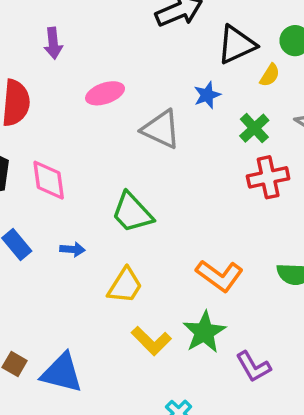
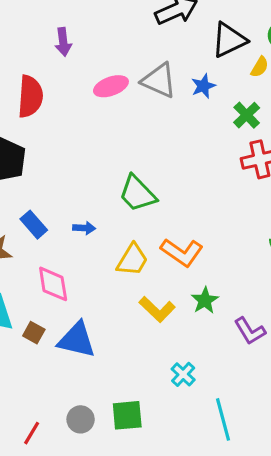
gray triangle: (161, 129) -> (159, 80), moved
pink diamond: (49, 180) -> (53, 284), moved
orange L-shape: (219, 276) -> (182, 252), moved
green star: (204, 332) -> (205, 300), size x0.7

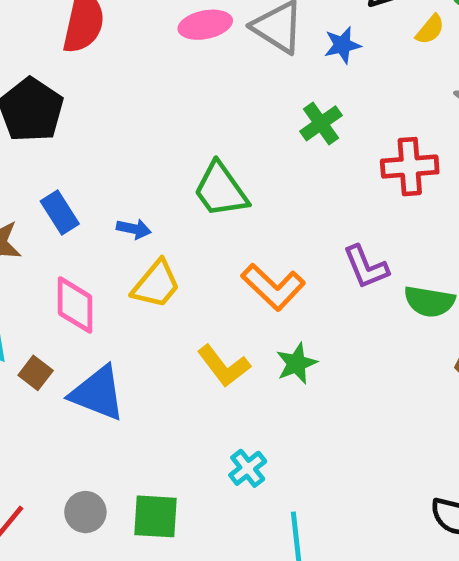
green cross: (247, 115) -> (321, 123), moved
yellow trapezoid: (132, 260) -> (156, 284), moved
purple L-shape: (250, 331) -> (366, 267), moved

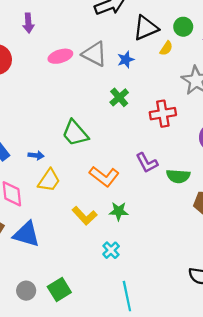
green star: (296, 363) -> (119, 211), turned 30
cyan cross: (248, 468) -> (111, 250), moved
green square: (156, 516) -> (59, 289), turned -30

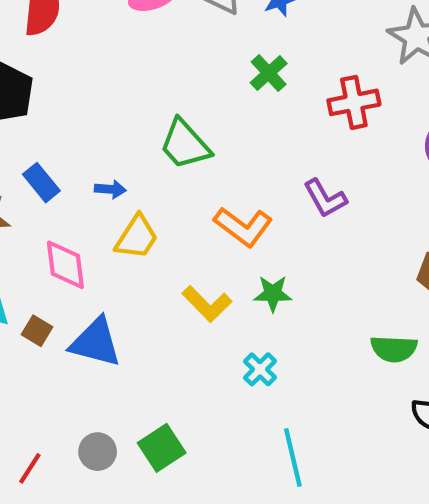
green semicircle: (178, 176) -> (394, 349), moved

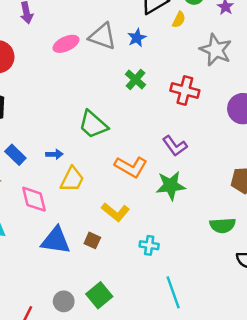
red cross: (354, 102) -> (185, 91), turned 32
green star: (273, 294) -> (171, 186), moved, size x1.4
brown square: (37, 331) -> (92, 240), moved
cyan cross: (260, 369) -> (149, 245), turned -30

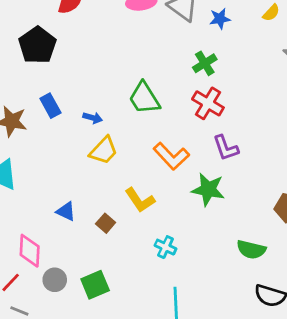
red cross: (185, 91) -> (208, 103), moved
pink diamond: (34, 199) -> (30, 251), moved
blue triangle: (56, 241) -> (66, 211), size x0.6

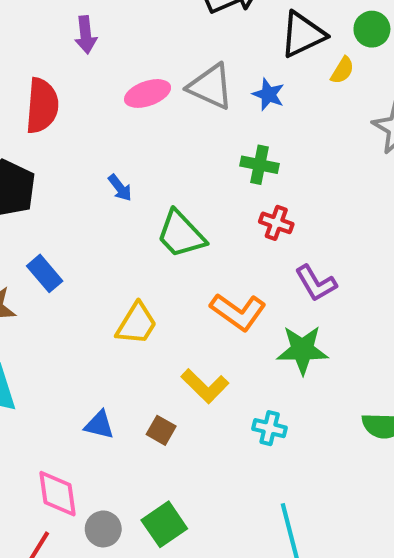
blue star: (220, 19) -> (268, 94), turned -30
green cross: (205, 63) -> (259, 165), turned -35
red cross: (208, 103) -> (276, 223), size x0.7
blue arrow: (93, 118) -> (120, 188), moved, turned 48
cyan cross: (165, 247) -> (270, 428), moved

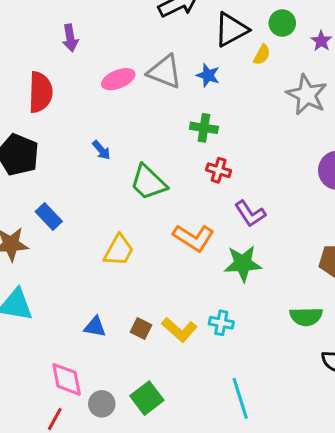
yellow L-shape: (205, 386) -> (179, 330), moved

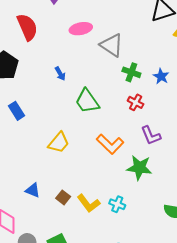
gray triangle: (165, 72) -> (112, 45), moved
blue star: (208, 75) -> (161, 76), moved
red semicircle: (40, 92) -> (27, 27), turned -36

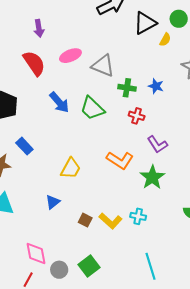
red semicircle: (27, 27) -> (34, 63), moved
blue arrow: (60, 74) -> (59, 102), size x1.6
green trapezoid: (87, 101) -> (92, 108), moved
green star: (139, 168) -> (152, 177), turned -30
blue triangle: (33, 190) -> (53, 202), moved, turned -49

